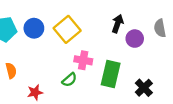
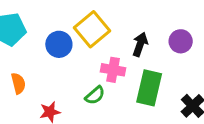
black arrow: (118, 24) -> (140, 44), moved
blue circle: (34, 28) -> (59, 44), moved

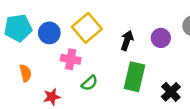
blue circle: (59, 44) -> (49, 33), moved
pink cross: (113, 70) -> (71, 59), moved

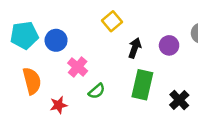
yellow square: (87, 28) -> (112, 21), moved, size x0.7
pink cross: (71, 59) -> (78, 67), turned 30
orange semicircle: (25, 73) -> (32, 81), size x1.5

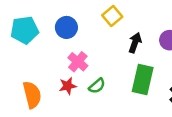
blue circle: (56, 40) -> (66, 27), moved
orange semicircle: (32, 81) -> (32, 95), moved
red star: (59, 105) -> (68, 86), moved

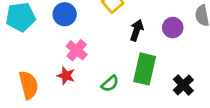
red star: (68, 86) -> (66, 76), turned 30
green semicircle: (97, 86) -> (110, 84), moved

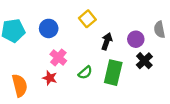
green semicircle: (110, 84) -> (85, 73), moved
black cross: (183, 85) -> (144, 61), moved

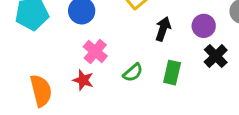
green rectangle: (113, 73) -> (172, 73), size x0.7

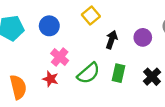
black cross: (216, 56) -> (152, 77), moved
green semicircle: (133, 73) -> (89, 73), size x1.5

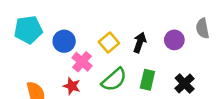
yellow square: (91, 15) -> (109, 42), moved
blue circle: (49, 26) -> (64, 41), moved

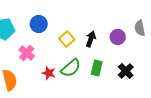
blue circle: (64, 41) -> (39, 24), moved
pink cross: (82, 62) -> (27, 53), moved
red star: (72, 86) -> (49, 73), moved

